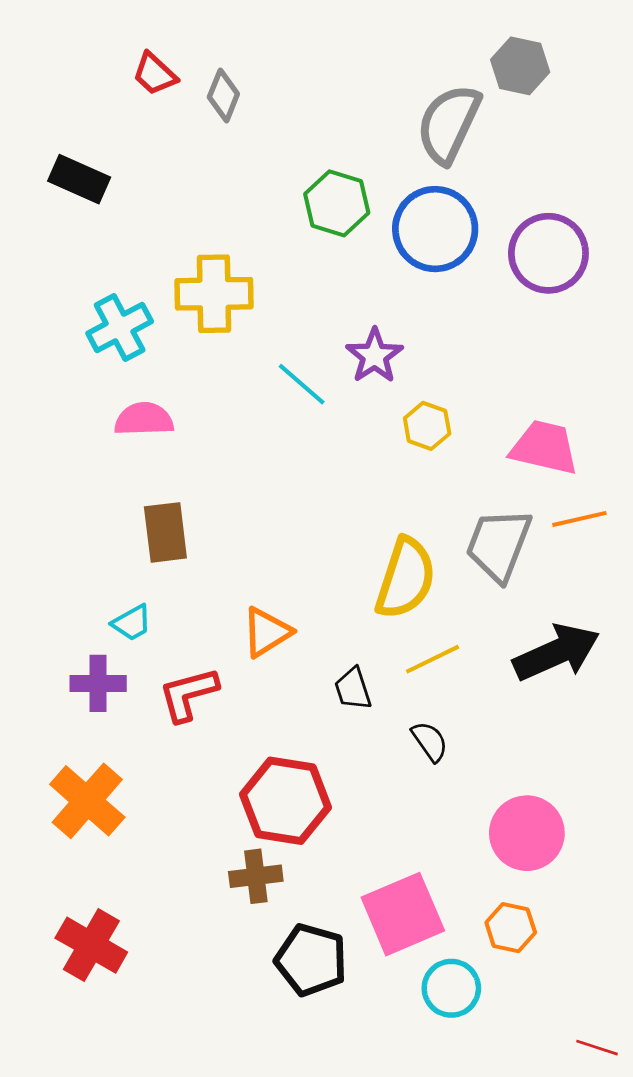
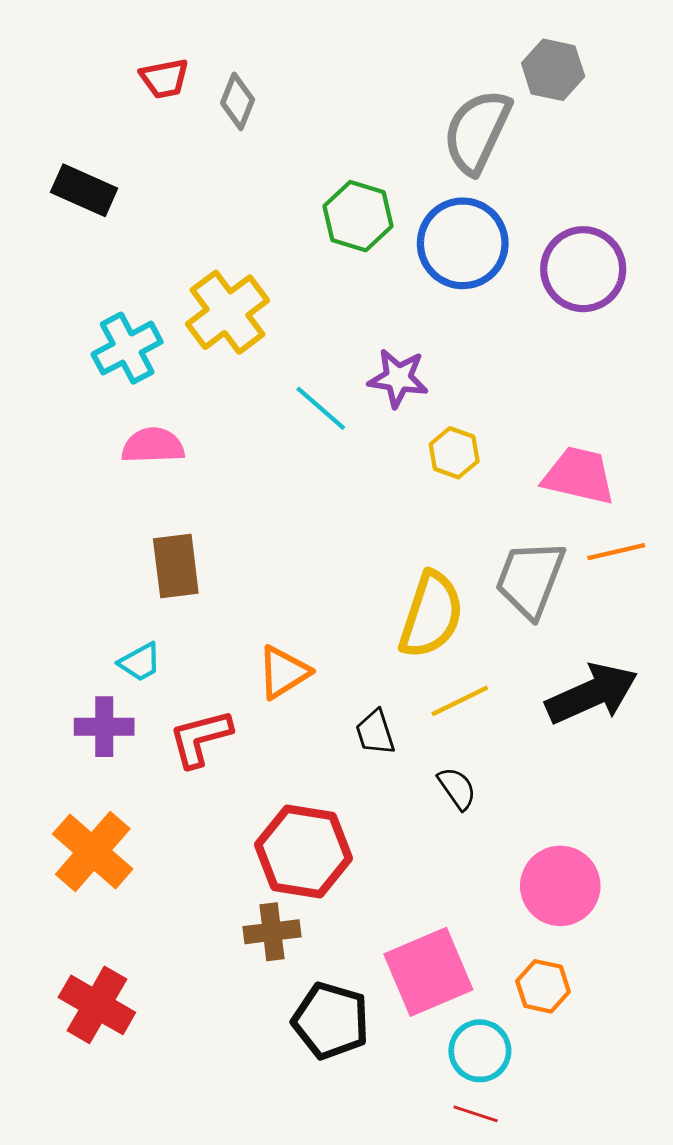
red trapezoid: (155, 74) -> (164, 78), turned -54
yellow cross: (214, 294) -> (228, 312), turned -36
purple star: (374, 356) -> (398, 378), turned -30
red line: (597, 1048) -> (476, 1114), moved

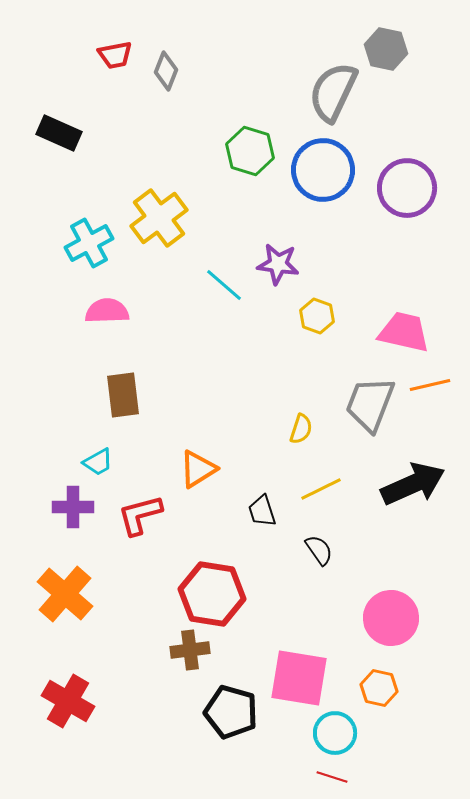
yellow semicircle: (431, 615) -> (301, 429), size x0.5
pink square: (428, 972) -> (299, 678), turned 32

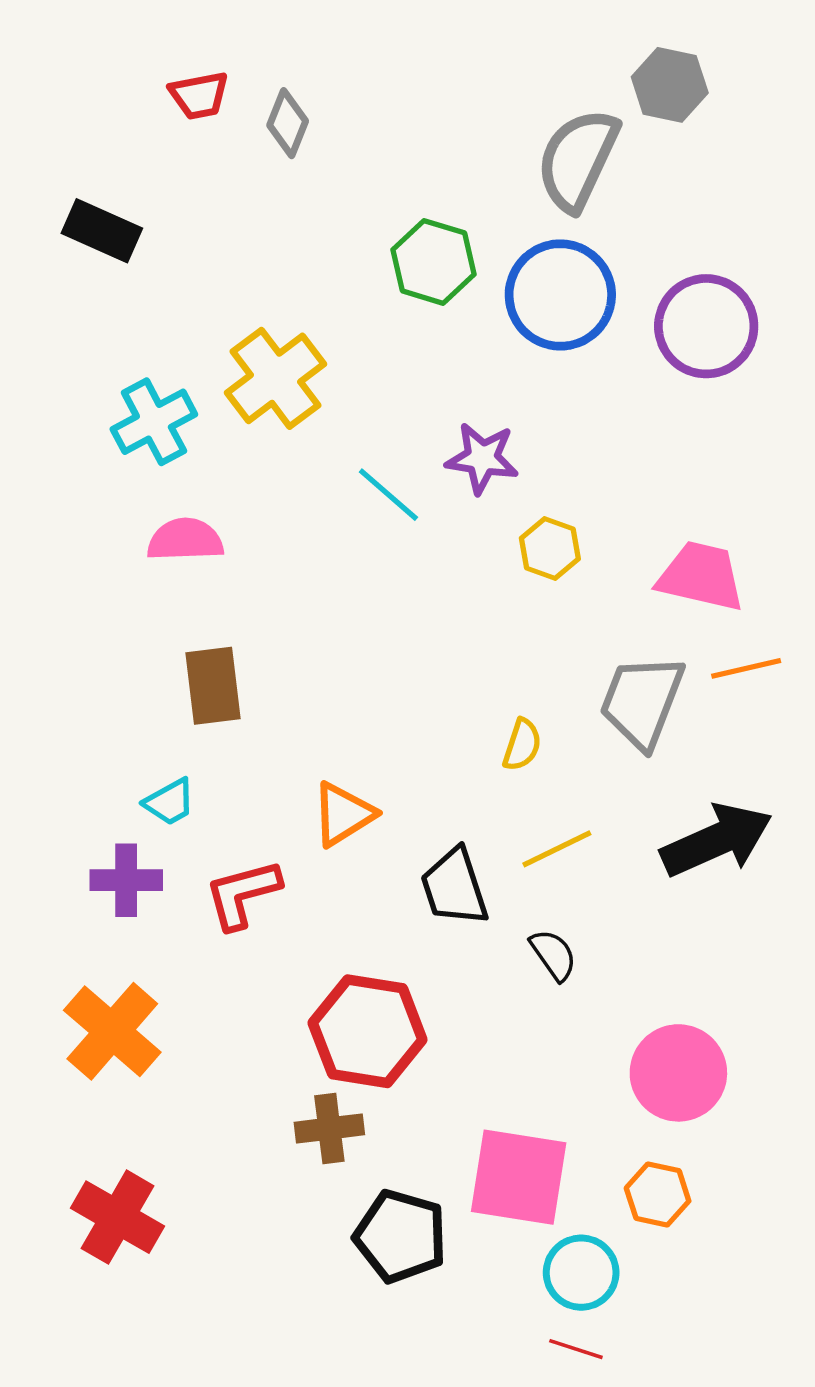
black trapezoid: (262, 511) -> (454, 887), size x1.4

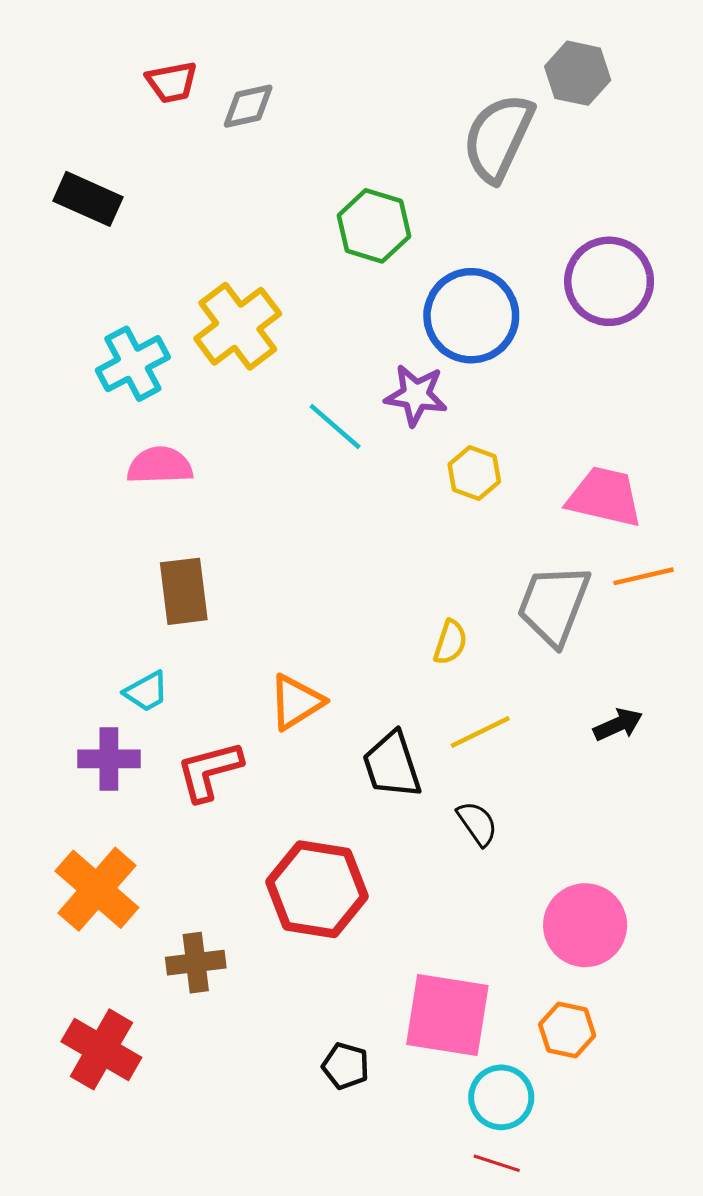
gray diamond: (288, 123) -> (248, 106), turned 56
blue circle: (560, 295) -> (471, 316), moved
black arrow: (717, 840) -> (618, 725), size x0.5
brown cross: (329, 1128) -> (196, 963), moved
black pentagon: (401, 1236) -> (346, 1066), size x0.6

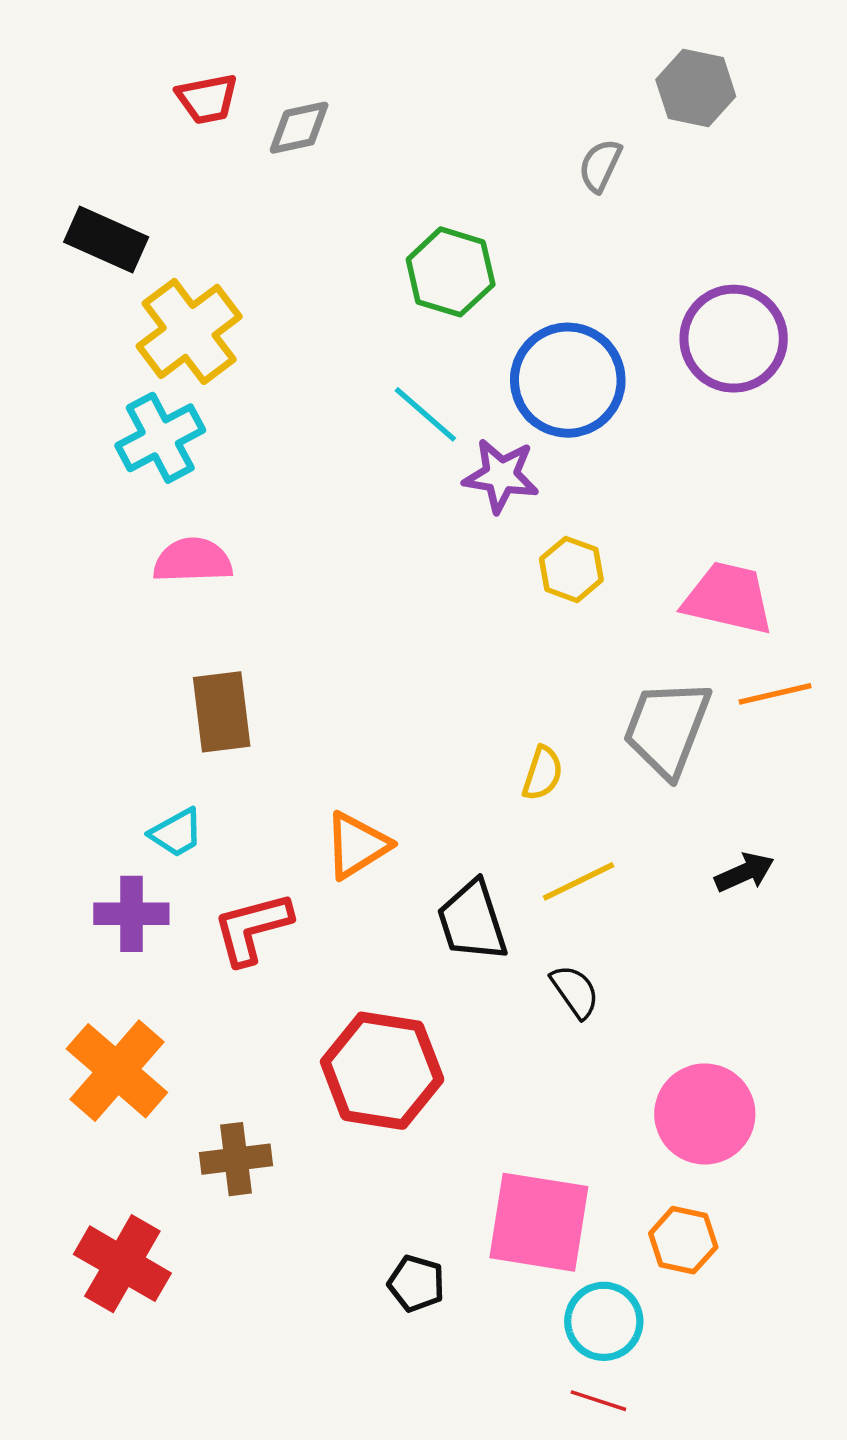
gray semicircle: (498, 138) -> (600, 166), size x0.5
yellow cross: (238, 326) -> (189, 331), moved
cyan line: (335, 427) -> (425, 414), moved

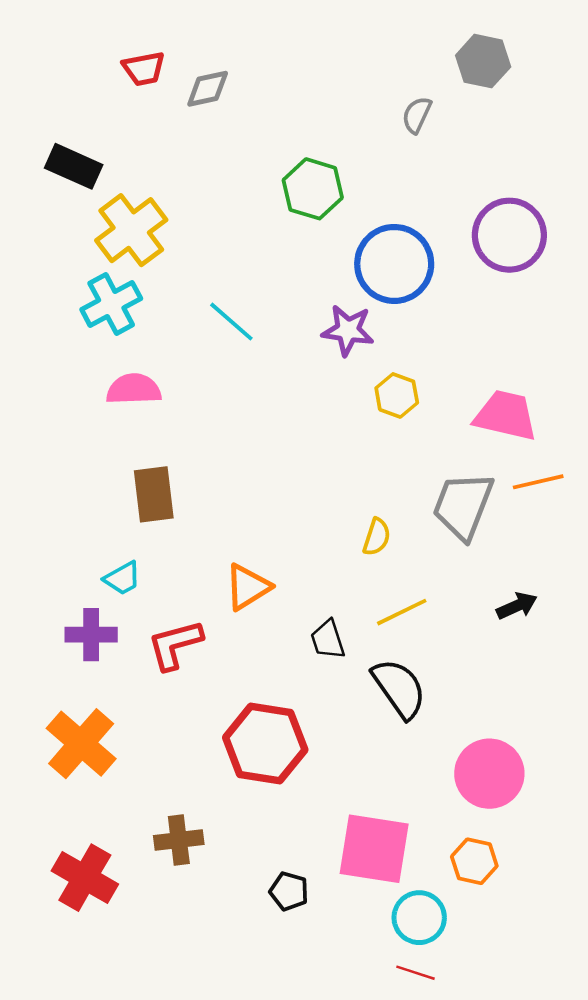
cyan line: (425, 414) -> (231, 322), moved
black trapezoid: (472, 921) -> (328, 640), size x0.7
black semicircle: (575, 991) -> (399, 688), size x1.6
brown cross: (236, 1159) -> (179, 840), moved

